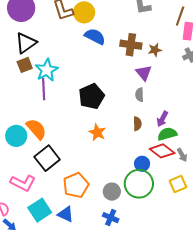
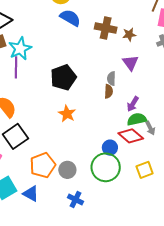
purple triangle: (144, 73) -> (130, 63), moved
brown semicircle: (137, 124) -> (109, 91), moved
gray arrow: (182, 155) -> (150, 128), moved
gray circle: (112, 192) -> (67, 170), moved

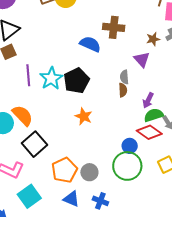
blue semicircle: (70, 18) -> (90, 44), moved
brown star: (129, 35) -> (153, 39), moved
cyan star: (20, 49) -> (51, 78), moved
blue triangle: (31, 194) -> (71, 199), moved

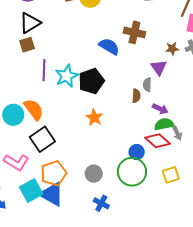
gray semicircle: (124, 77) -> (147, 85), moved
purple arrow: (148, 100) -> (160, 109), turned -98
orange pentagon: (64, 170) -> (54, 173), moved
blue triangle: (71, 199) -> (52, 194), moved, size x1.5

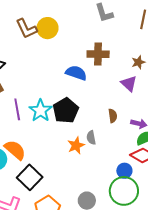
gray semicircle: (147, 85) -> (91, 138), moved
orange star: (94, 117) -> (76, 145), turned 30

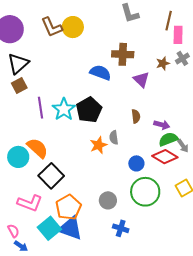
purple triangle: (129, 84) -> (141, 80), moved
blue circle: (124, 171) -> (136, 163), moved

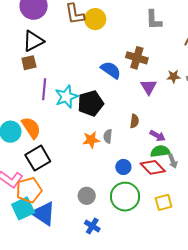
orange pentagon: (68, 207) -> (29, 190), moved

